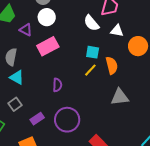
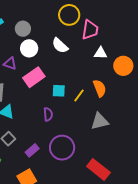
white semicircle: (91, 23) -> (60, 46), moved
cyan square: (93, 52) -> (59, 91), moved
gray triangle: (120, 97) -> (100, 121), moved

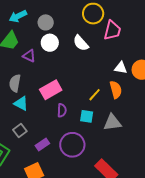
white triangle: (101, 53) -> (121, 68), moved
pink rectangle: (34, 77) -> (51, 90), moved
cyan square: (59, 91) -> (87, 116), moved

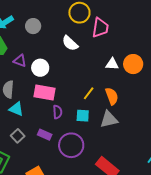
white circle: (50, 43) -> (40, 68), moved
pink rectangle: (51, 90) -> (44, 93), turned 45
orange semicircle: (116, 90) -> (112, 96), moved
purple rectangle: (42, 144) -> (45, 135), moved, turned 64

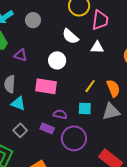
white triangle: (112, 64) -> (97, 47), moved
white circle: (40, 68) -> (57, 60), moved
purple semicircle: (57, 112) -> (60, 114), moved, turned -72

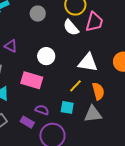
gray circle: (33, 20) -> (38, 14), moved
white semicircle: (70, 36) -> (71, 28), moved
white triangle: (97, 47) -> (88, 63), moved, size x1.5

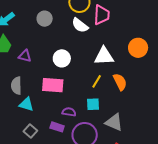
gray triangle: (93, 114) -> (114, 122), moved, turned 42

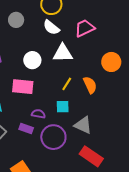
pink trapezoid: (102, 15) -> (85, 28), moved, turned -120
orange circle: (138, 48) -> (111, 62), moved
white triangle: (104, 56) -> (63, 53), moved

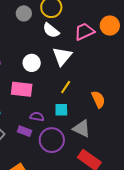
gray circle: (16, 20) -> (24, 13), moved
white triangle: (63, 53) -> (62, 56), turned -50
orange circle: (111, 62) -> (110, 26), moved
orange semicircle: (90, 85) -> (98, 99), moved

